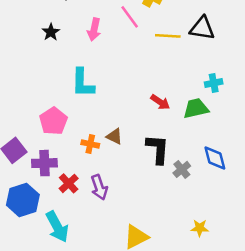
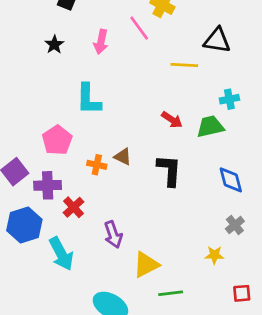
yellow line: (168, 36) -> (184, 65), moved
gray cross: (182, 169) -> (235, 225), moved
purple arrow: (99, 187) -> (113, 235), moved

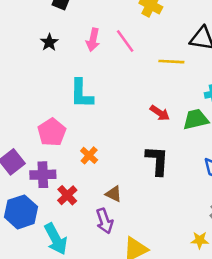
pink line: (139, 28) -> (125, 41), moved
brown triangle: (123, 157) -> (114, 194), moved
orange cross: (97, 165) -> (89, 155), turned 30

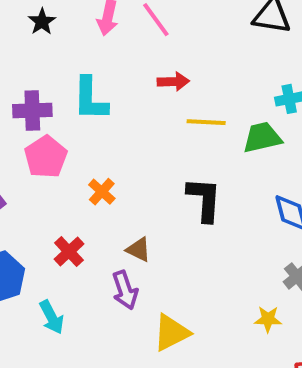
yellow line: (171, 62) -> (206, 122), moved
red arrow: (160, 113) -> (173, 82), moved, turned -36
purple cross: (43, 175) -> (32, 111), moved
cyan arrow: (56, 239) -> (52, 317), size x0.7

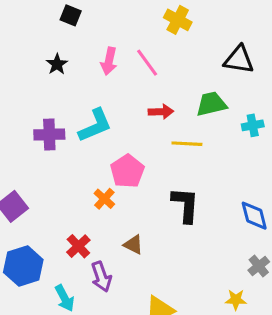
cyan L-shape: (90, 99) -> (95, 125), turned -114
green trapezoid: (262, 138) -> (211, 104), moved
pink pentagon: (46, 157) -> (127, 171), moved
purple arrow: (125, 290) -> (101, 277), moved

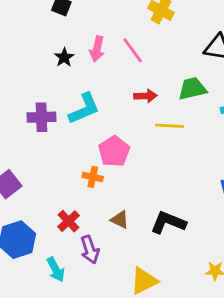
black star: (57, 64) -> (64, 57), moved
orange cross: (104, 199) -> (93, 177), turned -30
black L-shape: (185, 205) -> (168, 223), moved, turned -72

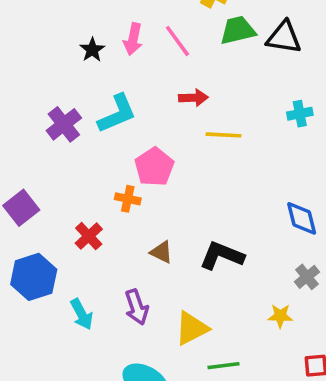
green trapezoid: (192, 89) -> (238, 30), moved
purple cross: (41, 117) -> (64, 124), turned -36
red cross: (69, 221) -> (89, 236), moved
purple arrow: (90, 250) -> (137, 307), moved

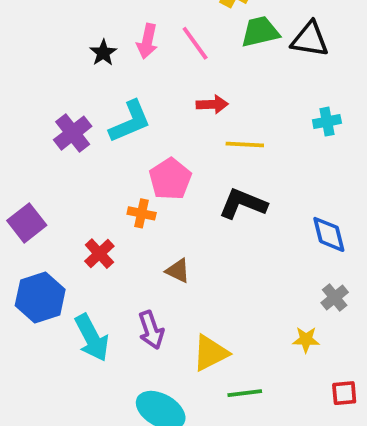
black L-shape: (222, 256) -> (243, 204), moved
cyan arrow: (82, 314) -> (92, 338), size x1.4

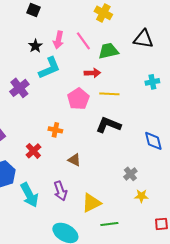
green trapezoid: (260, 32) -> (108, 51), moved
cyan L-shape: (130, 122) -> (49, 68), moved
pink pentagon: (170, 179) -> (78, 99), moved
gray cross: (335, 298) -> (130, 174), moved

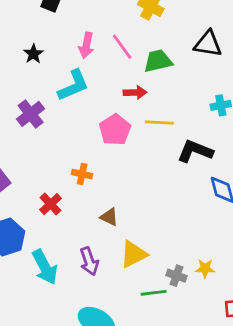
black star: (35, 46) -> (33, 54), moved
black L-shape: (108, 125) -> (195, 151), moved
gray cross: (130, 174) -> (176, 276), moved, turned -32
yellow triangle: (91, 203) -> (134, 254), moved
green line: (109, 224) -> (154, 293), moved

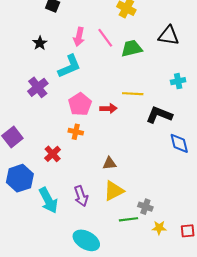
red arrow: (135, 92) -> (108, 109), moved
pink pentagon: (115, 130) -> (80, 104), moved
brown triangle: (109, 217) -> (110, 163), moved, turned -32
yellow star: (205, 268) -> (159, 228), moved

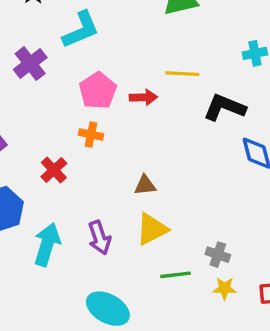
cyan arrow: (48, 200) -> (47, 244), turned -135
gray cross: (145, 207) -> (218, 255), moved

